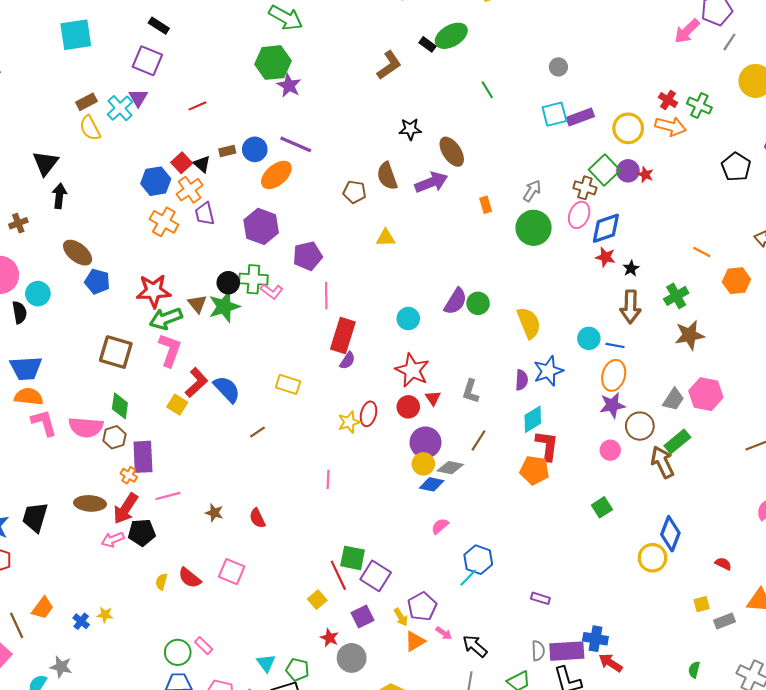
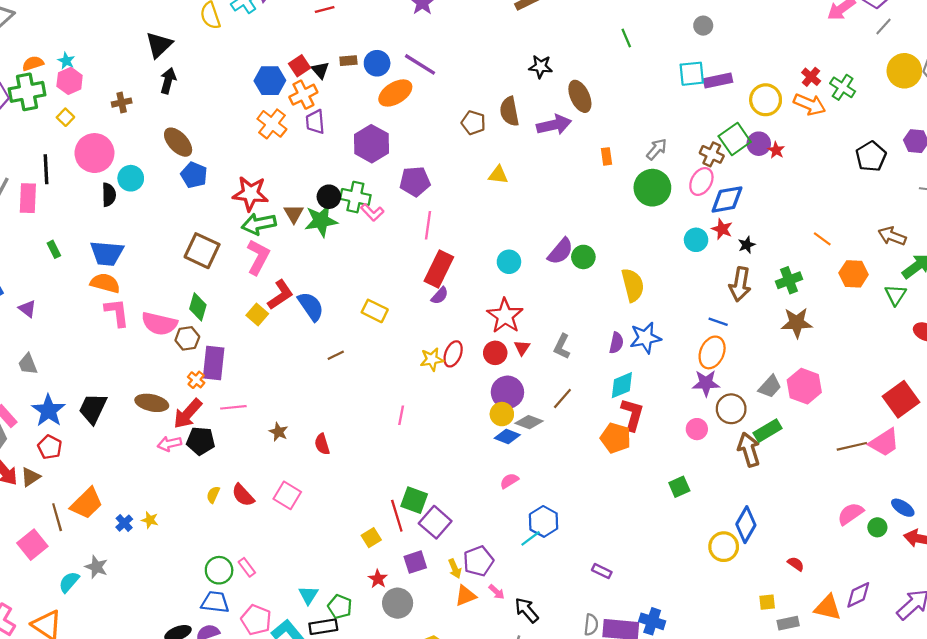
cyan circle: (589, 338) -> (696, 240), moved
orange trapezoid: (43, 608) -> (87, 503), size x1.4

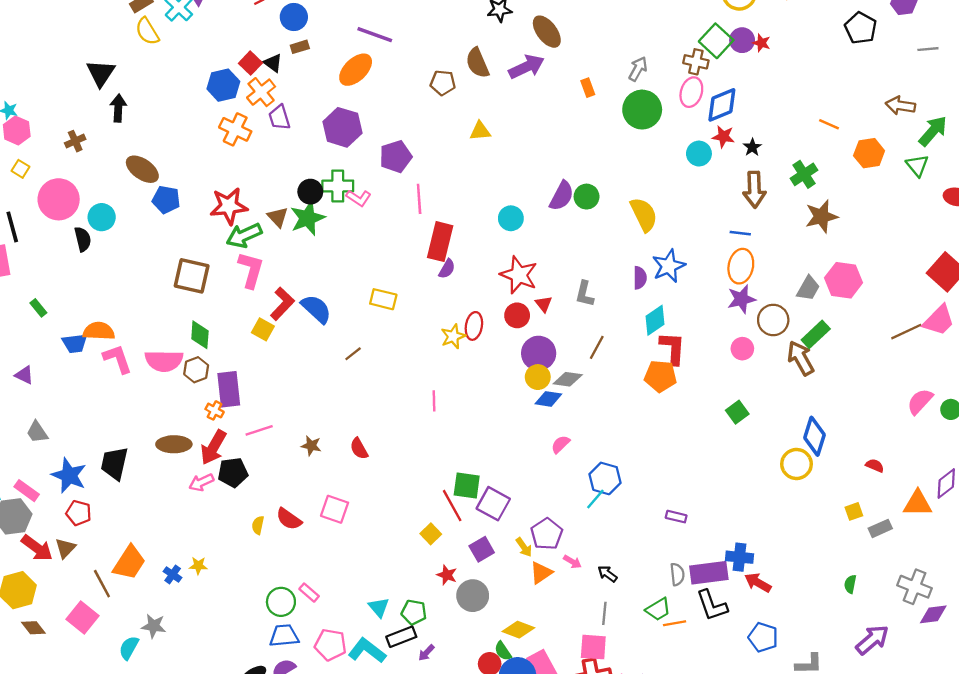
blue circle: (377, 63) -> (294, 17), moved
blue trapezoid: (107, 253) -> (75, 343), moved, size x0.7
black arrow: (527, 610) -> (607, 574), size x0.7

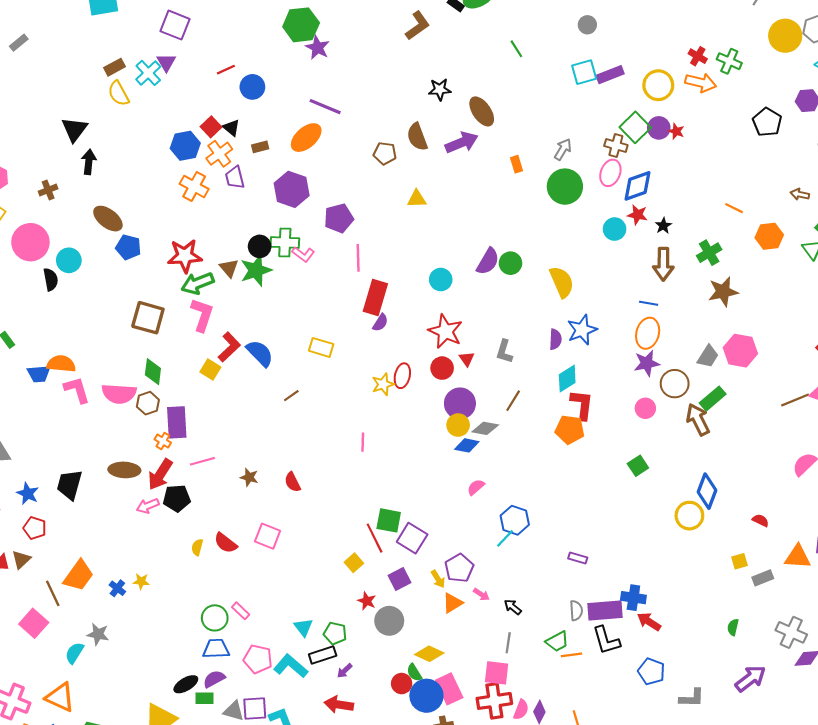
brown rectangle: (300, 47) -> (260, 147), moved
brown arrow: (900, 106) -> (800, 194), size x0.7
blue star: (69, 475) -> (28, 494), size x0.7

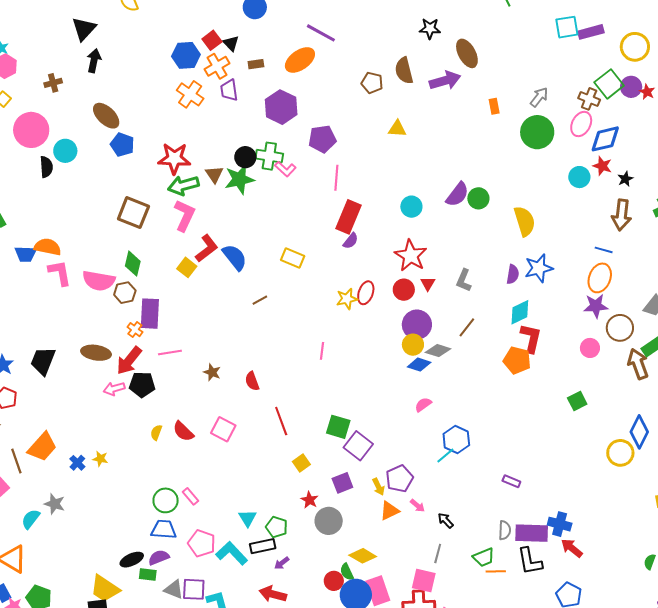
red line: (375, 538) -> (281, 421), moved

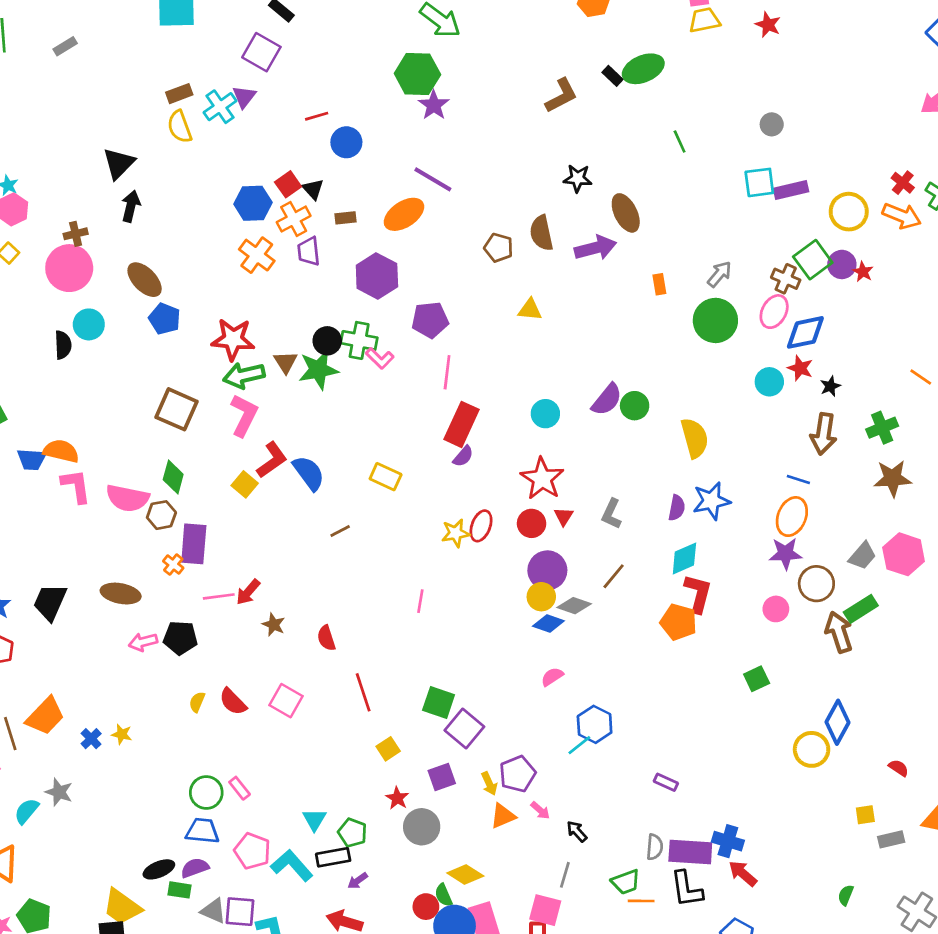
pink circle: (31, 130) -> (69, 268), moved
red arrow: (129, 361) -> (248, 592), moved, size x0.7

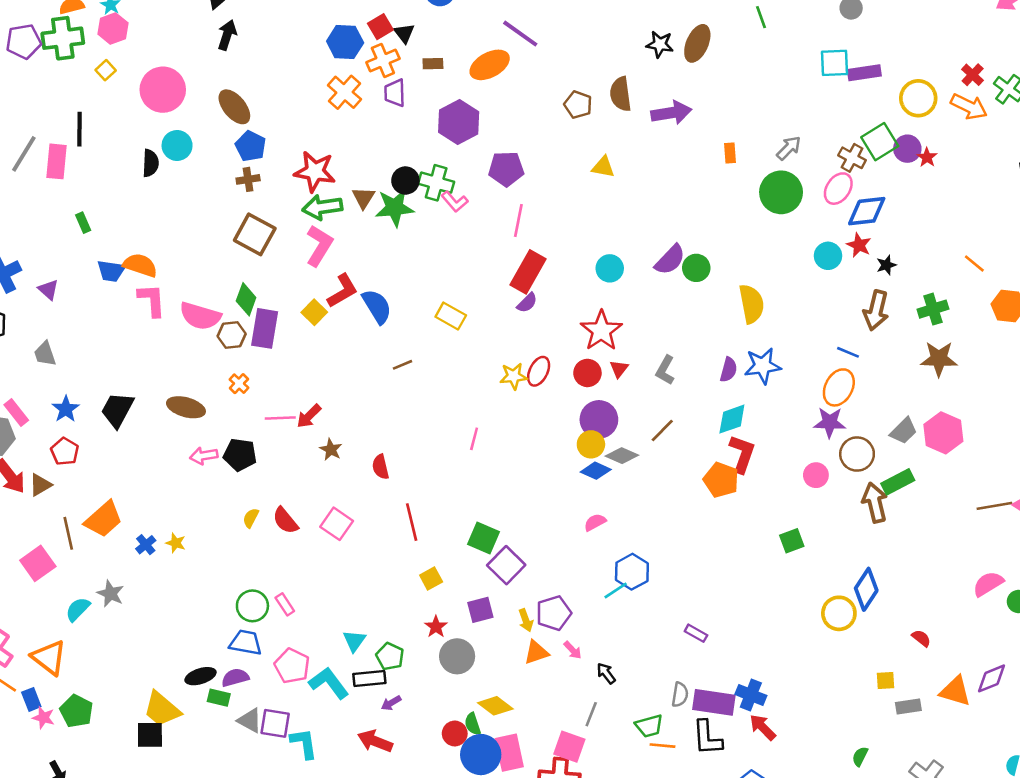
brown ellipse: (626, 213) -> (697, 43), moved, turned 45
brown cross: (76, 234) -> (248, 179), moved
purple rectangle: (194, 544) -> (265, 328), moved

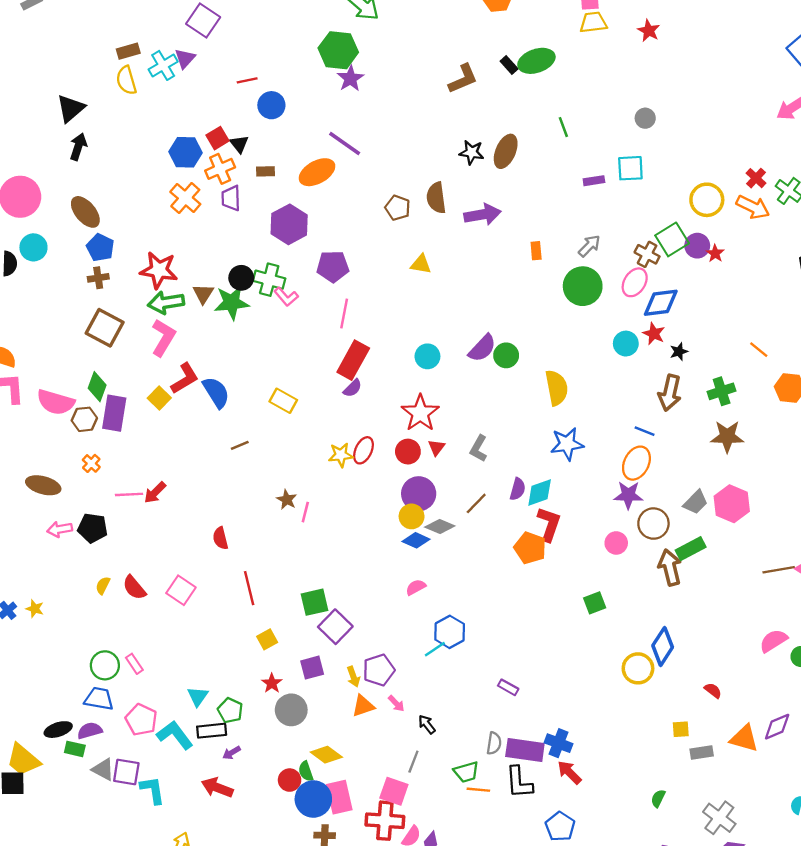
purple rectangle: (864, 73) -> (594, 181), moved, size x0.7
purple semicircle: (729, 370) -> (518, 489), moved
brown star: (331, 450) -> (287, 500), moved
green square: (483, 538) -> (314, 602), turned -36

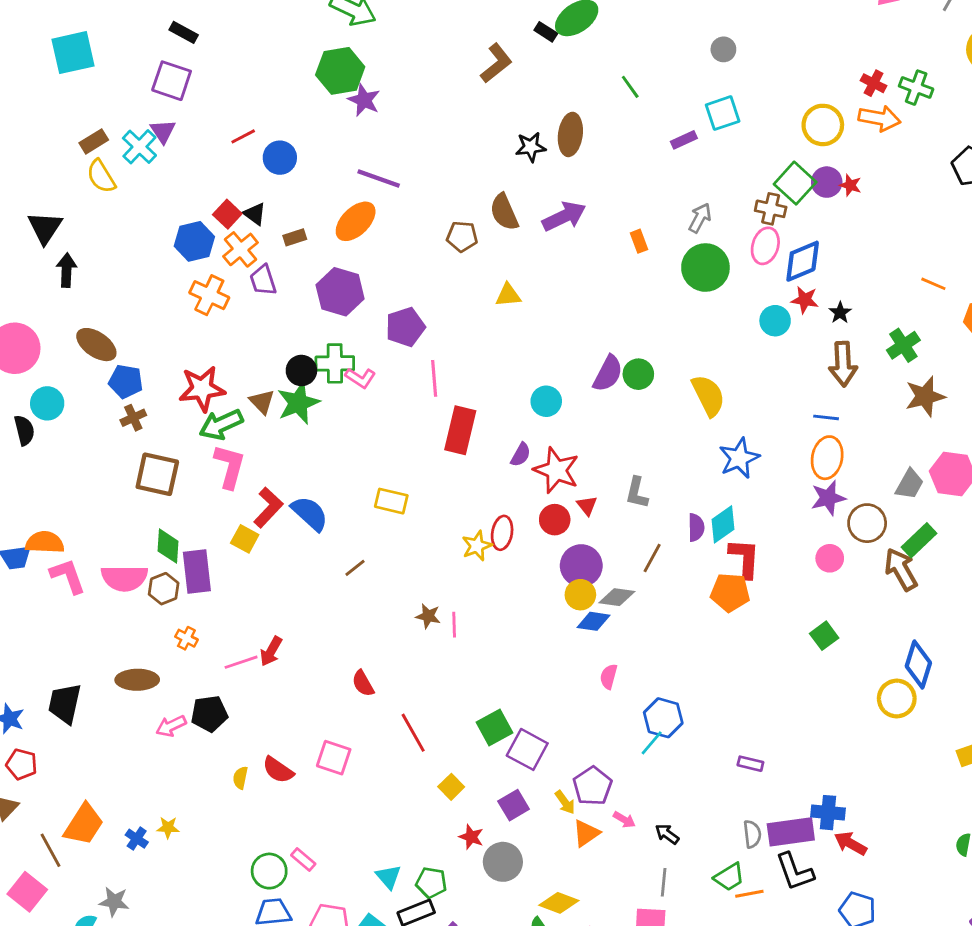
purple semicircle: (353, 388) -> (521, 455), moved
pink semicircle: (416, 587) -> (609, 676), turned -30

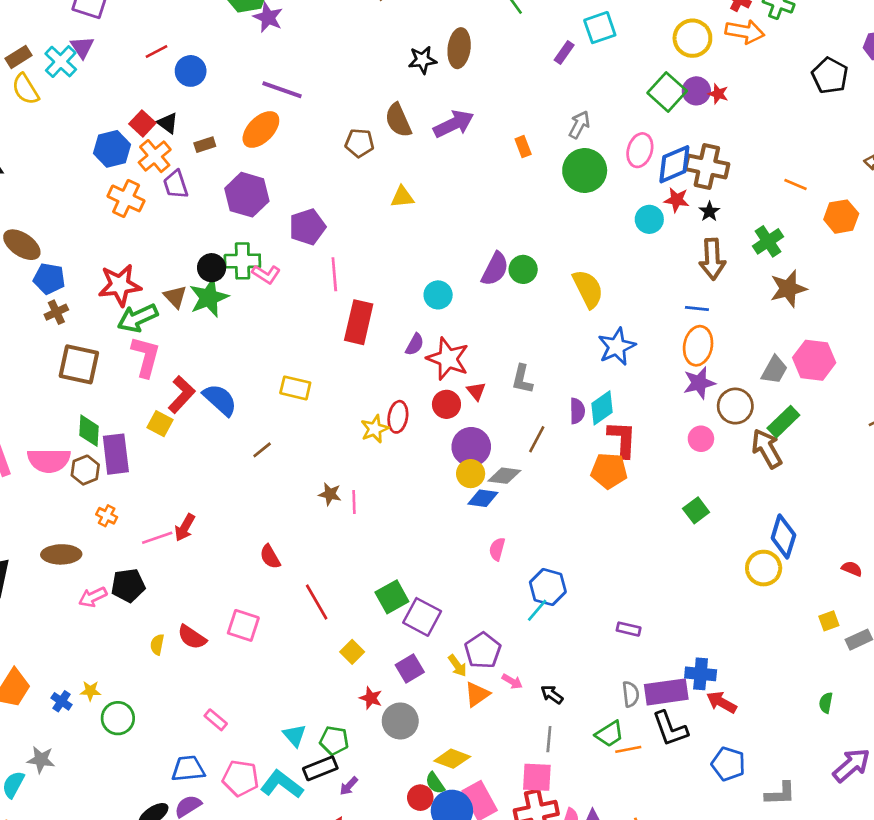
purple rectangle: (684, 140) -> (564, 53), turned -30
brown cross: (771, 209) -> (707, 167), moved, size x1.5
green circle: (269, 871) -> (118, 718), moved

